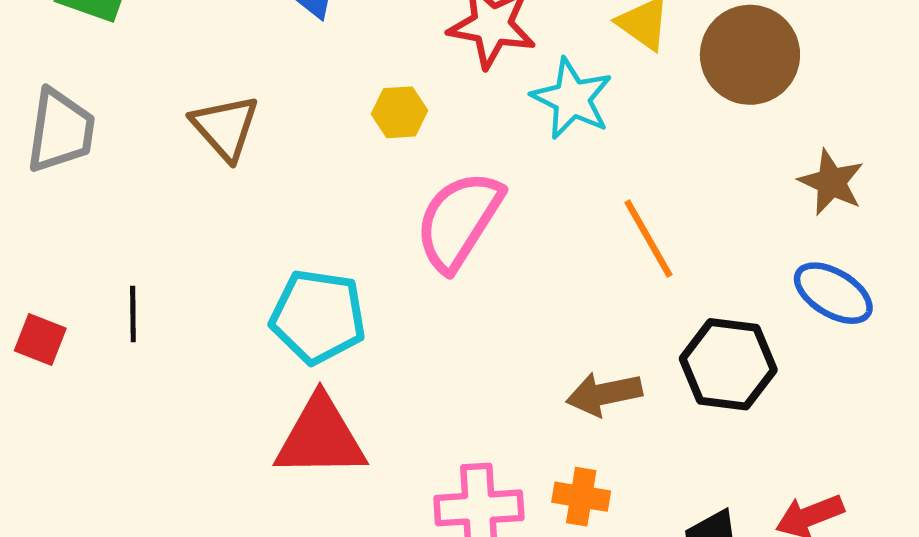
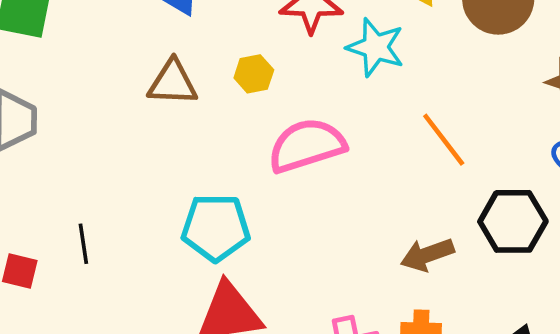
brown triangle: (225, 127) -> (173, 83), moved, turned -38
pink semicircle: (459, 221) -> (307, 145), turned 48

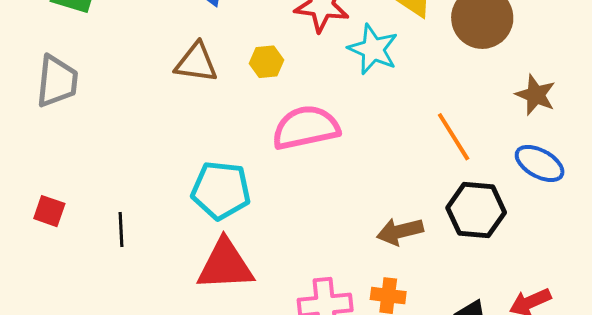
orange line: (444, 140) -> (454, 137), moved
black line: (83, 244) -> (121, 230), moved

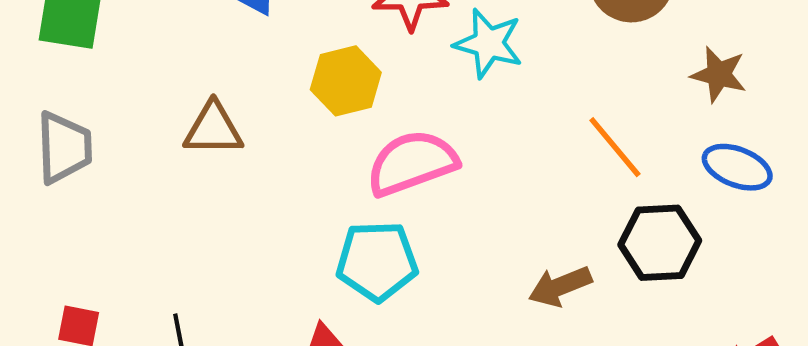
yellow hexagon: (266, 62) -> (346, 81), size x1.5
brown triangle: (196, 63) -> (213, 129), moved
cyan pentagon: (221, 190) -> (377, 261), moved

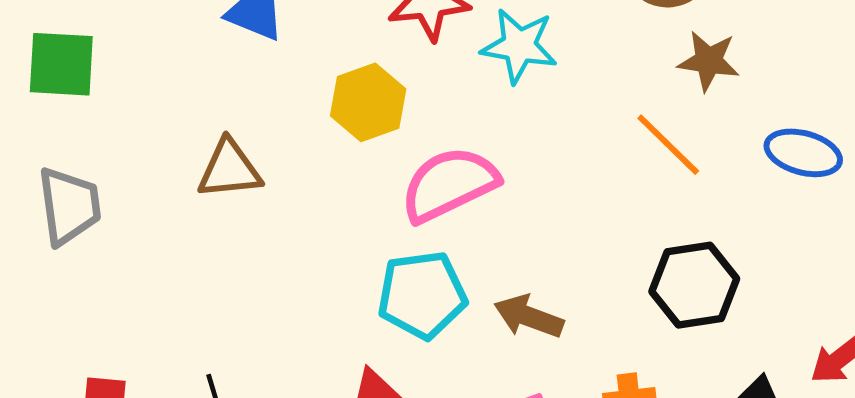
brown star: (719, 74) -> (709, 61), moved
black hexagon: (660, 243) -> (694, 285), moved
brown arrow: (560, 286) -> (529, 317), moved, turned 48

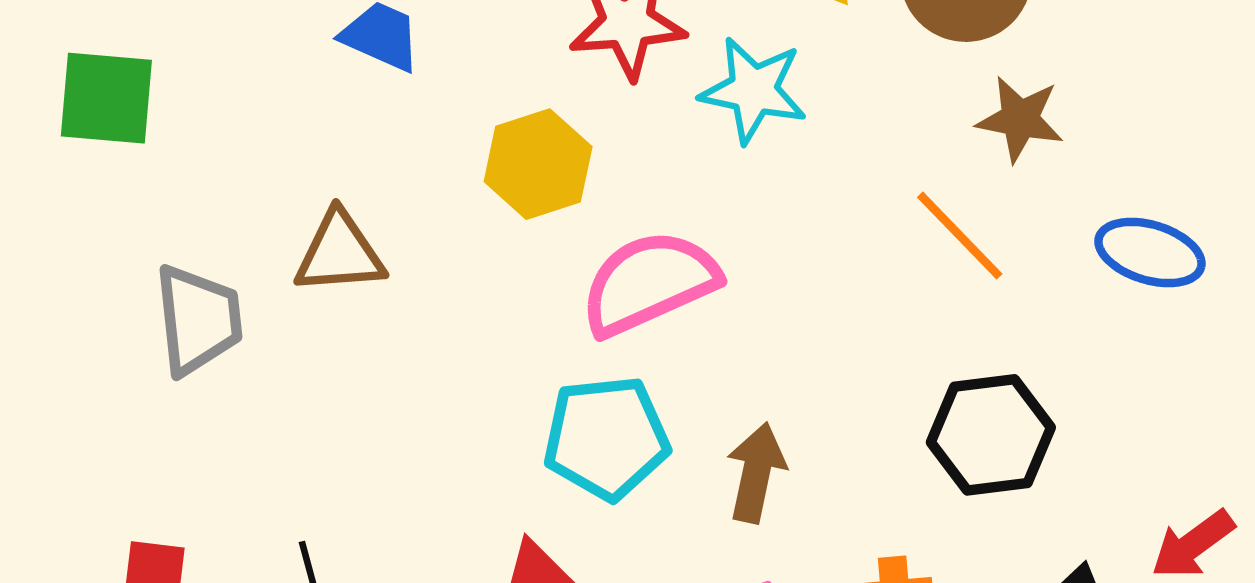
gray trapezoid: (69, 206) -> (198, 320), moved
brown arrow: (529, 317) -> (756, 473), turned 80

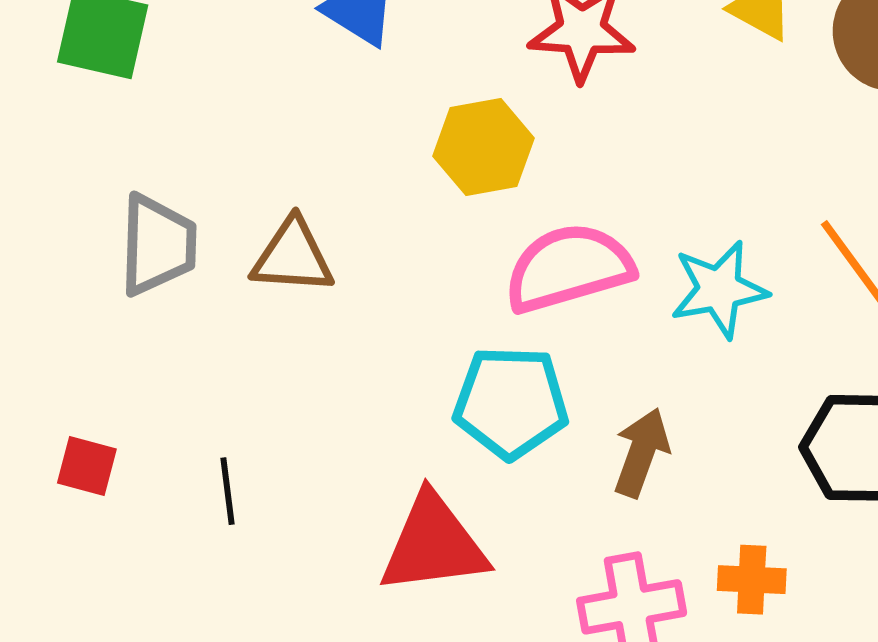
cyan star: (753, 90) -> (719, 289), moved, turned -30
brown triangle: (340, 253) -> (293, 256), moved

